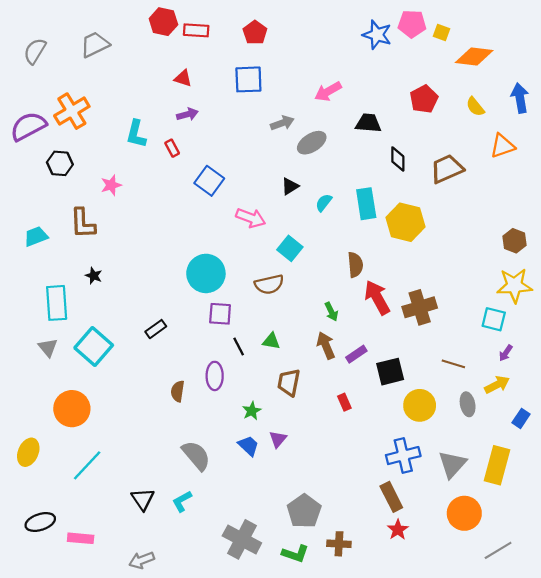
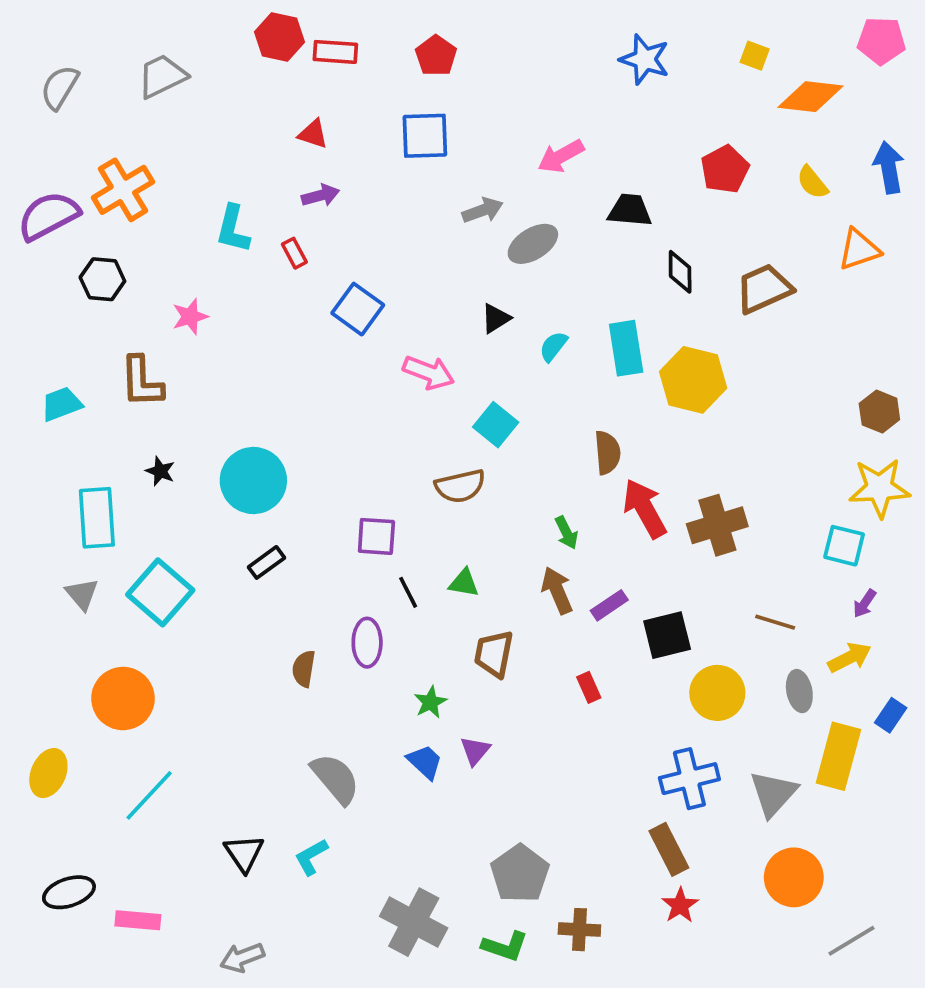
pink pentagon: (412, 24) -> (881, 41), moved
cyan circle: (206, 273) -> (253, 480), moved
yellow rectangle: (497, 465) -> (838, 756), moved

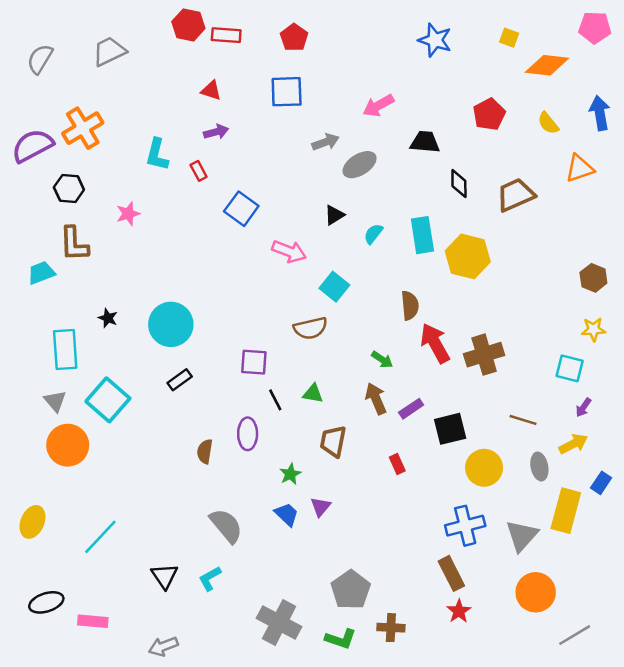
brown L-shape: (142, 382) -> (74, 244), moved
yellow star: (879, 488) -> (593, 329), size x0.6
green arrow: (566, 533) -> (382, 360), turned -30
orange circle: (123, 698) -> (68, 445), moved

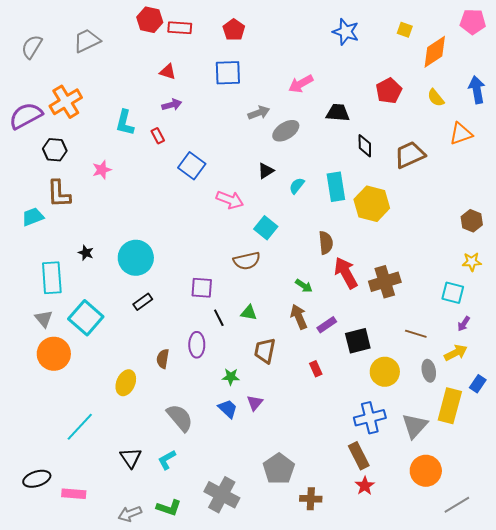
orange diamond: (547, 65) -> (435, 52), turned -40
green star: (290, 474) -> (231, 377), turned 30
yellow ellipse: (32, 522) -> (126, 383), moved
green L-shape: (341, 639) -> (169, 508), moved

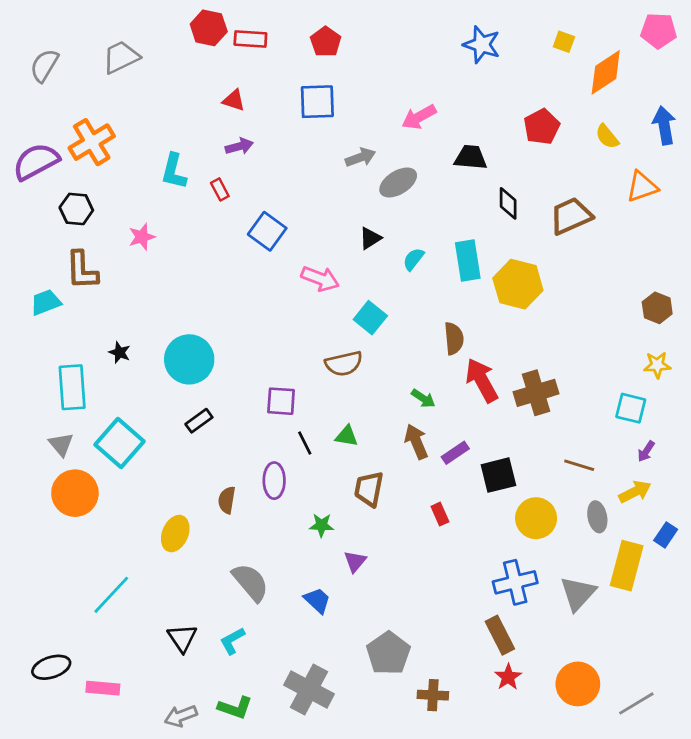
blue trapezoid: (228, 409) -> (317, 600), moved
orange circle: (426, 471) -> (578, 684), moved

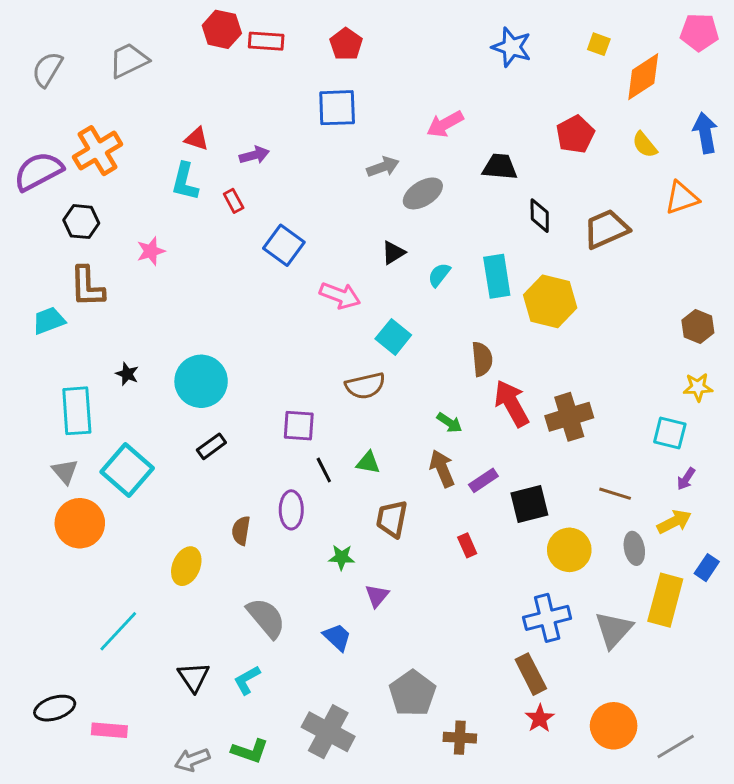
red triangle: (234, 100) -> (197, 139), moved

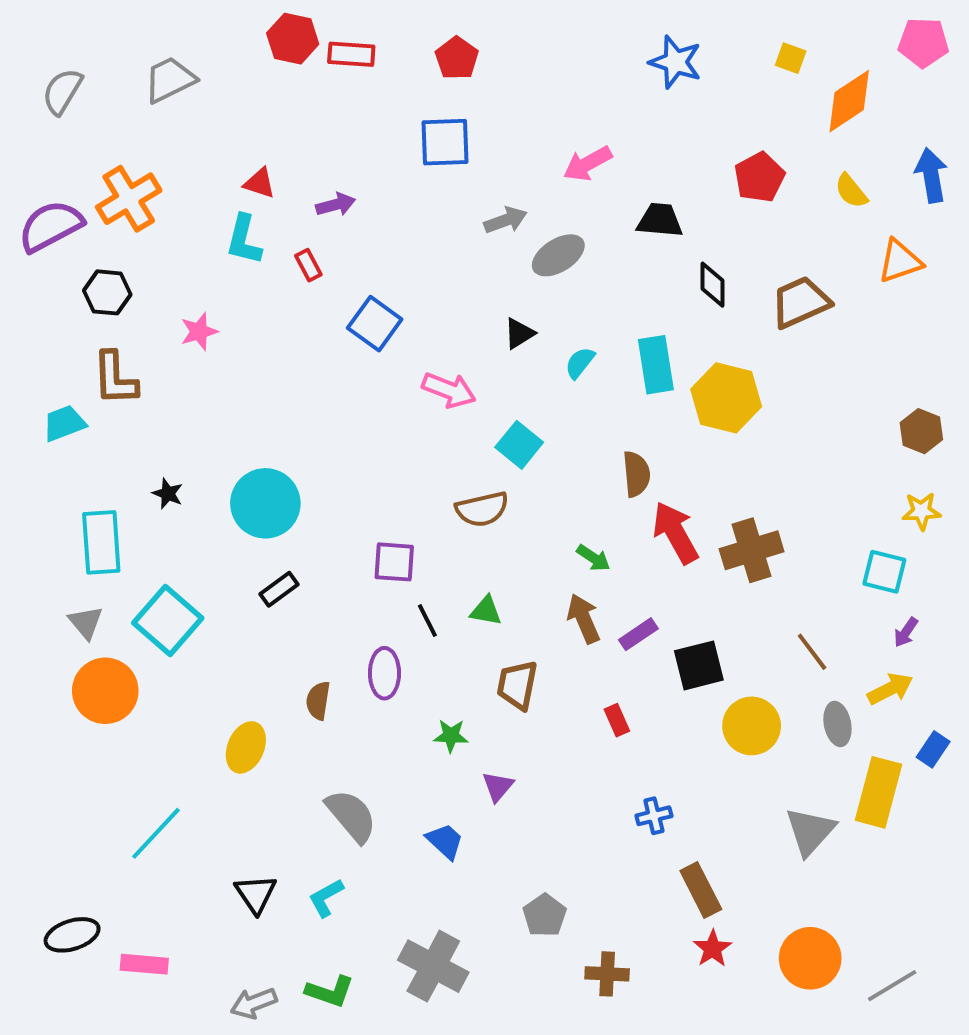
brown line: (615, 494) -> (812, 652), turned 36
blue cross: (547, 618) -> (654, 816), moved, size x0.6
gray pentagon: (413, 693) -> (545, 915), size x0.7

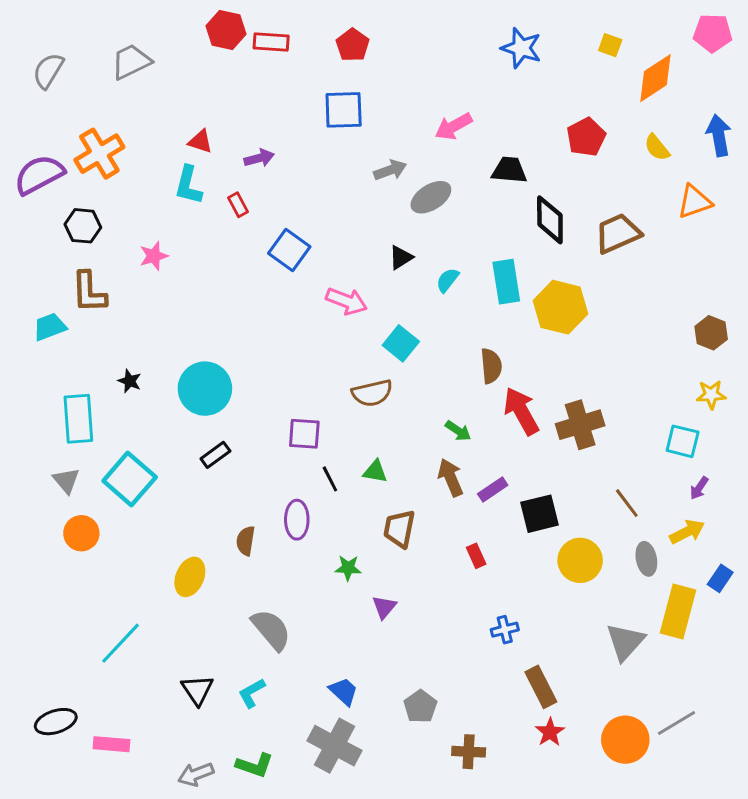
black diamond: (713, 285) -> (550, 220), size x1.4
orange circle: (105, 691) -> (81, 533), size x0.7
blue trapezoid: (445, 841) -> (344, 691), moved
gray line: (892, 986) -> (677, 723), moved

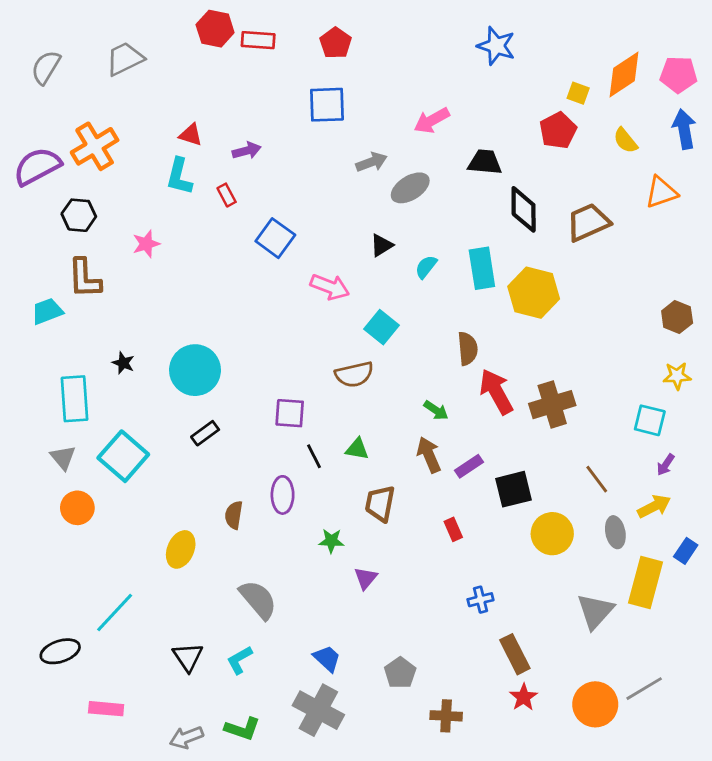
pink pentagon: (713, 33) -> (678, 75), moved
yellow square: (610, 45) -> (578, 93), moved
black ellipse: (56, 722) -> (60, 651), moved

